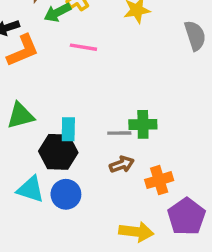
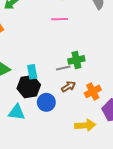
pink line: (83, 47) -> (60, 19), moved
blue circle: (66, 194) -> (46, 102), moved

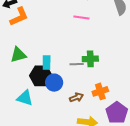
brown arrow: (68, 87) -> (76, 97), moved
blue circle: (46, 102) -> (54, 83), moved

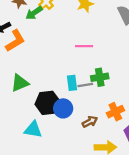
pink line: (81, 17) -> (84, 46), moved
cyan rectangle: (47, 62) -> (72, 83), moved

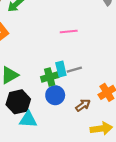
green cross: (100, 77) -> (50, 77), moved
black hexagon: (48, 103) -> (18, 102), moved

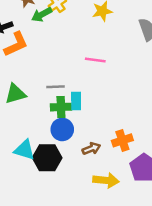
gray line: (74, 70) -> (55, 87), moved
black hexagon: (18, 102) -> (47, 158), moved

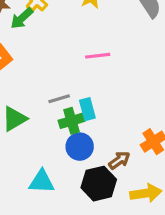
black hexagon: (47, 158) -> (99, 184), moved

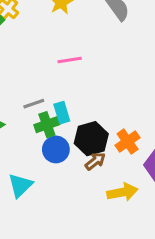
cyan triangle: (42, 182) -> (20, 185), turned -44
black hexagon: (99, 184) -> (91, 139), moved

